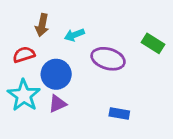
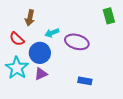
cyan arrow: (74, 35) -> (52, 33), moved
green rectangle: (153, 43) -> (109, 16), moved, turned 42
red semicircle: (24, 55) -> (17, 39), turned -119

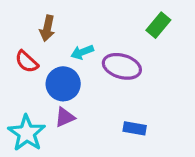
green rectangle: (109, 16) -> (158, 25), moved, turned 56
cyan star: (17, 68) -> (27, 133), moved

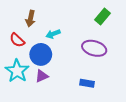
purple ellipse: (122, 66) -> (94, 48), moved
cyan star: (27, 133) -> (17, 71), moved

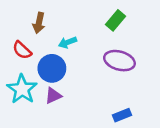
green rectangle: (102, 16) -> (116, 20), moved
blue rectangle: (87, 83) -> (122, 115), moved, turned -32

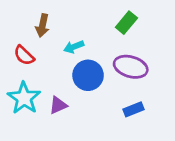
blue circle: (52, 68) -> (88, 75), moved
blue rectangle: (122, 115) -> (134, 109), moved

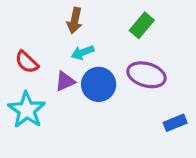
brown arrow: (42, 26) -> (75, 21), moved
purple triangle: (58, 105) -> (65, 81), moved
blue rectangle: (134, 109) -> (175, 123), moved

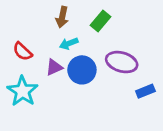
green rectangle: (142, 25) -> (100, 21), moved
blue rectangle: (175, 123) -> (145, 91), moved

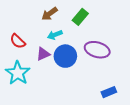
brown arrow: (62, 17) -> (49, 14), turned 42
blue rectangle: (145, 91) -> (109, 92), moved

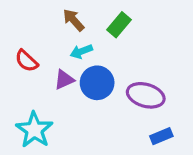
brown arrow: (49, 14) -> (74, 20), turned 84
purple ellipse: (97, 50) -> (146, 95), moved
cyan star: (18, 73) -> (34, 130), moved

